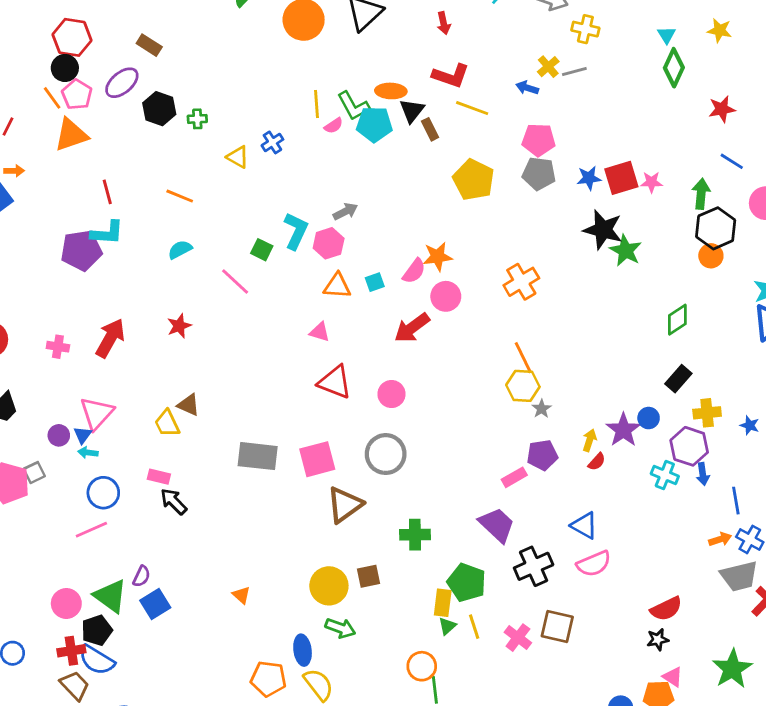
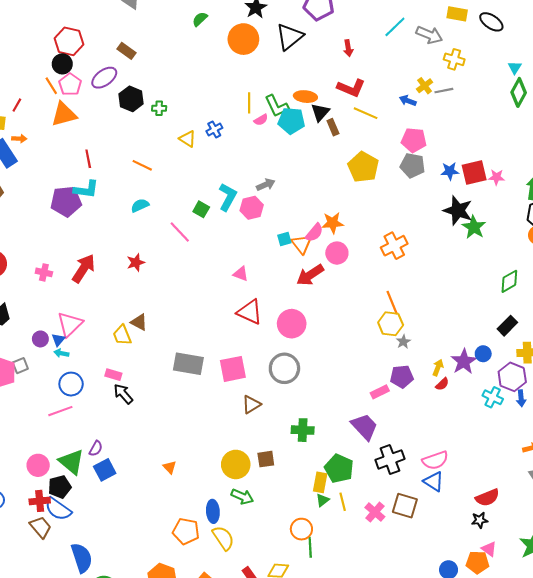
orange triangle: (337, 286) -> (302, 244), moved, turned 45
pink circle: (391, 394) -> (292, 324), size x1.4
brown triangle: (345, 505) -> (251, 404), size x0.7
blue triangle: (584, 526) -> (434, 481), moved

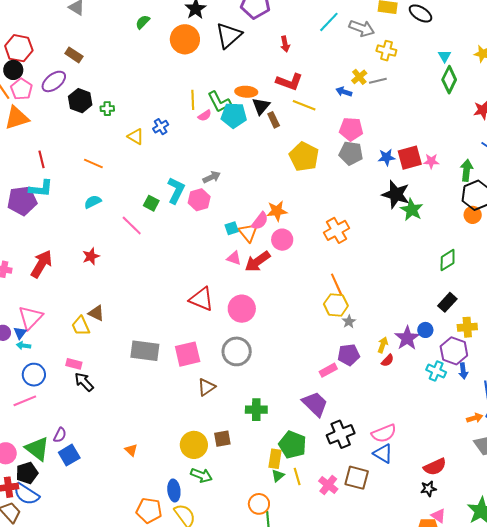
pink triangle: (241, 274) -> (234, 258), moved

